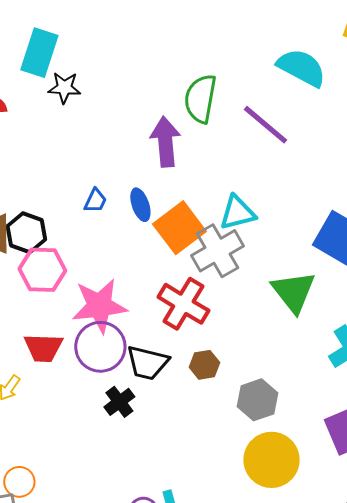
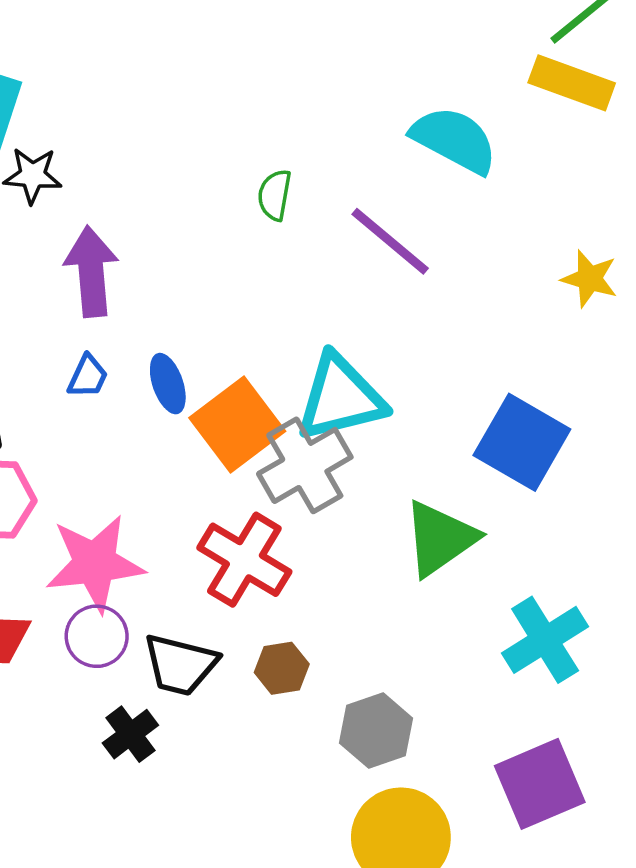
green semicircle: (200, 99) -> (275, 195), size x0.6
purple arrow: (165, 142) -> (91, 271), moved
cyan triangle: (237, 213) -> (340, 398), size x1.4
green triangle: (294, 292) -> (440, 538), turned 33
purple circle: (100, 347) -> (97, 636), size x0.7

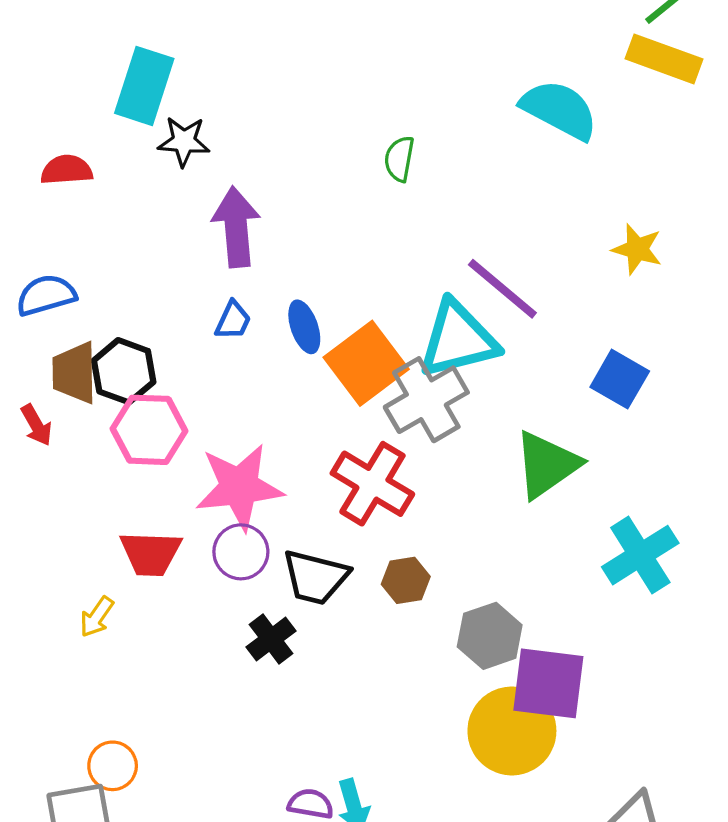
purple line: (390, 241) -> (502, 289), moved
yellow star: (590, 279) -> (637, 249), moved
blue square: (522, 442) -> (620, 379), size x0.7
purple square: (540, 784) -> (548, 683), moved, turned 30

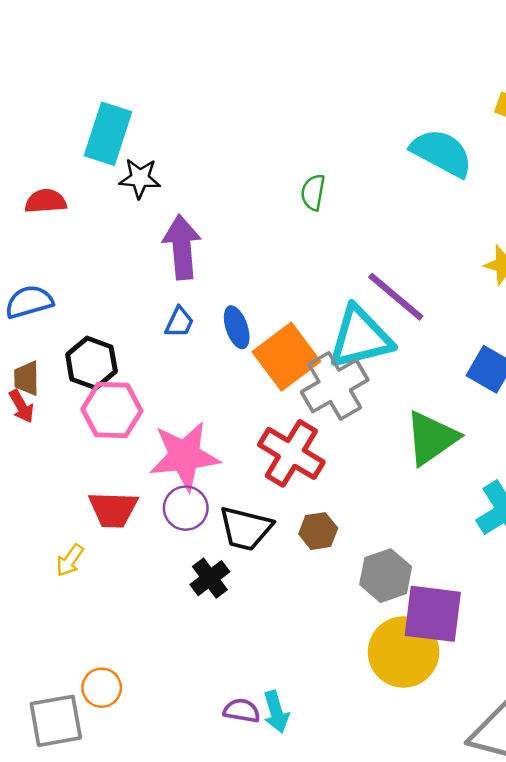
brown trapezoid: (74, 373) -> (27, 378), moved, size x0.7
orange circle: (113, 766) -> (102, 688), moved

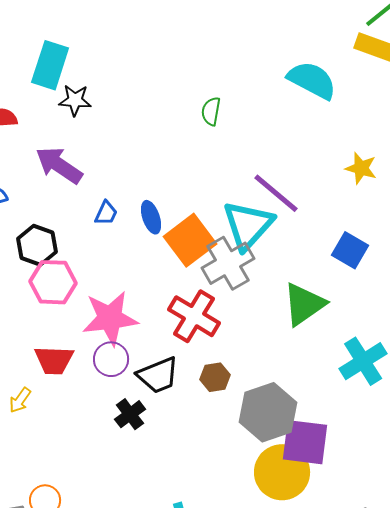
purple arrow: (182, 247) -> (59, 165), moved, turned -51
cyan triangle: (360, 337) -> (248, 225), turned -34
black trapezoid: (246, 528) -> (158, 375), turned -36
gray hexagon: (386, 576) -> (268, 412), size x1.4

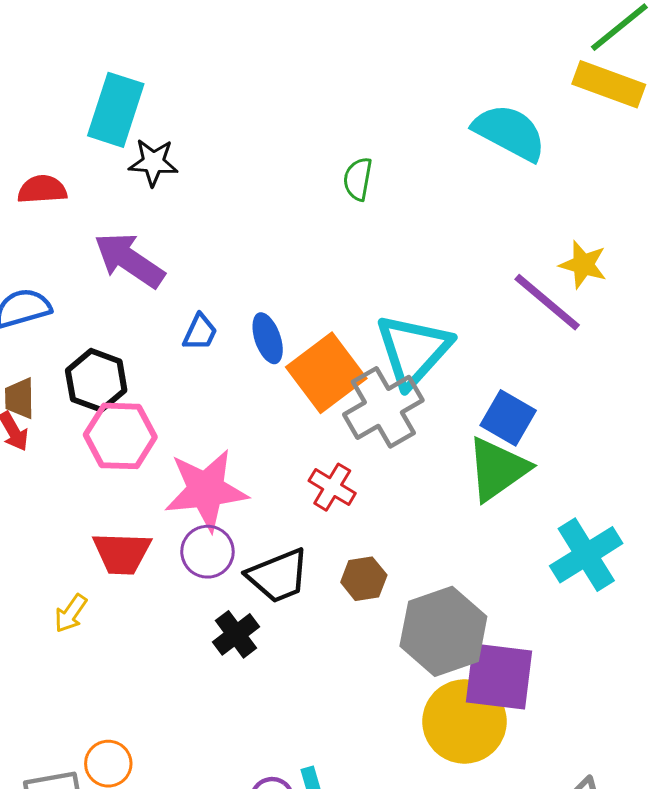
purple line: (276, 193) -> (547, 302), moved
blue square: (350, 250) -> (508, 418), moved
red cross: (194, 316) -> (332, 487), size x0.6

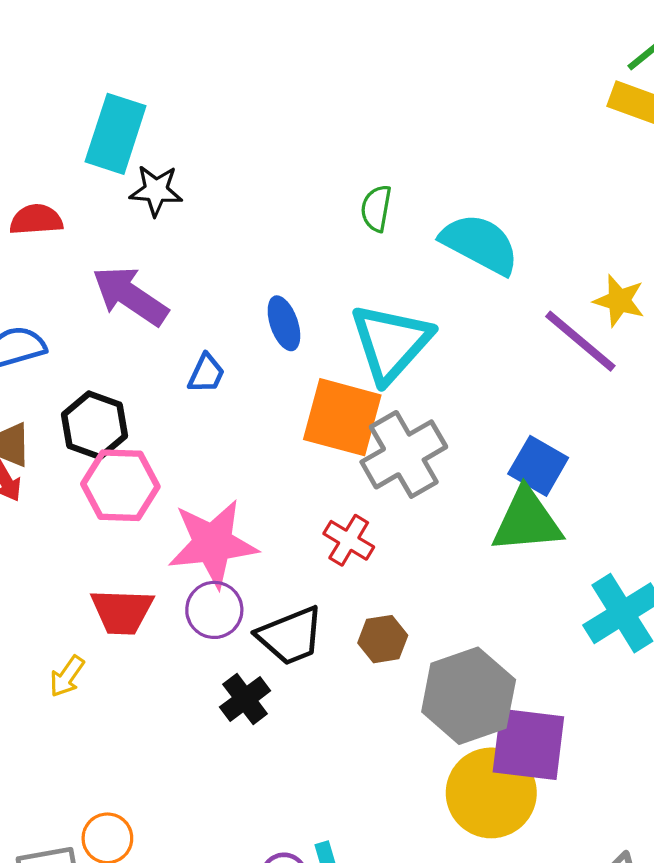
cyan semicircle: (510, 132) -> (480, 244), moved
blue ellipse: (268, 338) -> (284, 323), moved
cyan triangle: (413, 350) -> (391, 343), moved
orange square: (326, 373) -> (342, 417), turned -38
green triangle: (498, 469) -> (527, 521), turned 30

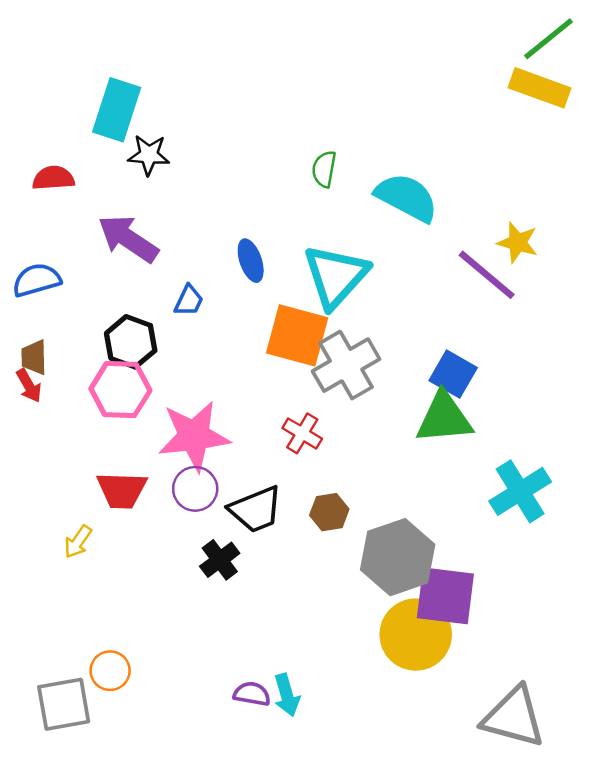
black hexagon: (94, 425) -> (131, 342), moved

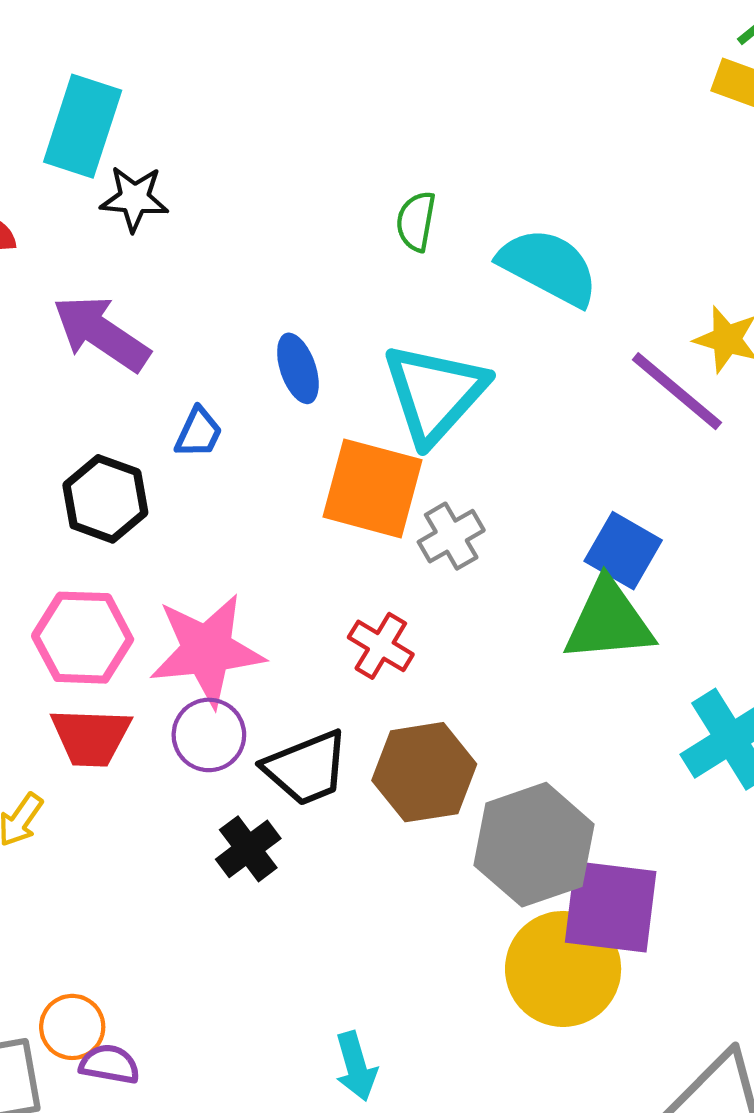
gray cross: (346, 365) -> (451, 536), size x0.6
pink hexagon: (120, 390) -> (83, 638), moved
brown hexagon: (329, 512) -> (424, 772), size x1.6
purple semicircle: (252, 694) -> (109, 1064), moved

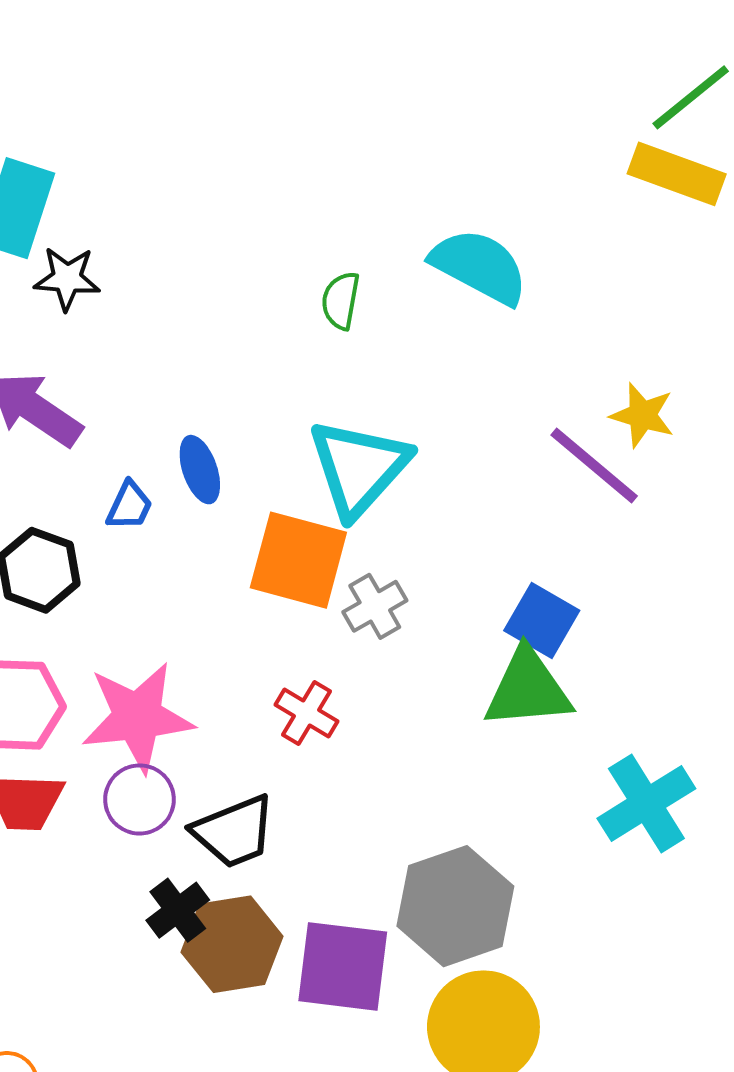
cyan semicircle: (549, 267) -> (479, 266), moved
blue ellipse: (298, 368) -> (200, 470), moved
brown hexagon: (424, 772) -> (232, 944), moved
purple square: (611, 907) -> (343, 966), moved

